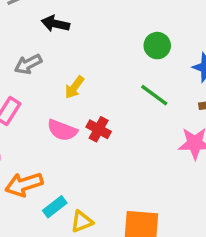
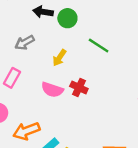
green circle: (157, 46) -> (67, 18), moved
green line: (154, 95) -> (99, 45), moved

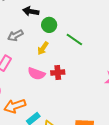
green circle: (67, 18) -> (49, 25), moved
red cross: (79, 87) -> (58, 73), turned -32

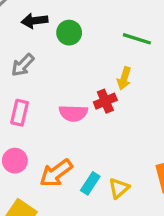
green line: (74, 39) -> (137, 39), moved
yellow arrow: (43, 48) -> (124, 78), moved

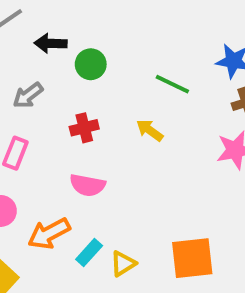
yellow arrow: (124, 78) -> (150, 130), turned 100
red cross: (105, 101) -> (84, 128), moved
pink semicircle: (73, 113) -> (87, 185), moved

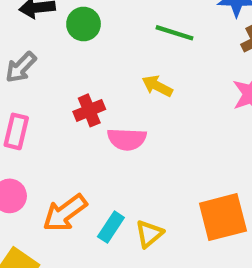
red cross: (84, 128) -> (89, 110), moved
pink semicircle: (87, 185) -> (127, 139), moved

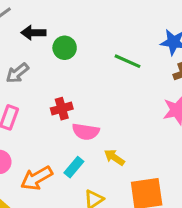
yellow arrow: (157, 86) -> (114, 157), moved
cyan rectangle: (111, 227) -> (74, 167), moved

